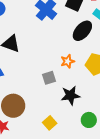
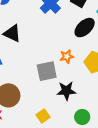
gray square: (49, 78) -> (47, 71), size x1.5

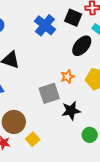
yellow square: (43, 116) -> (33, 139), moved

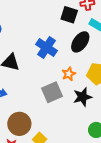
blue cross: (45, 25) -> (47, 48), moved
black star: (71, 111) -> (82, 97), moved

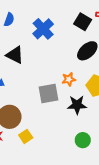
blue cross: (47, 48) -> (43, 29), moved

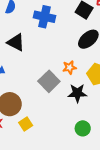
blue cross: (43, 29) -> (44, 17), turned -35
gray square: (48, 93) -> (49, 81), turned -35

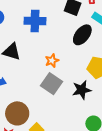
orange star: (69, 67) -> (52, 61), moved

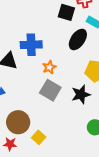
blue cross: (35, 21) -> (31, 45), moved

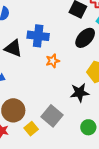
gray square: (50, 90) -> (52, 116), moved

